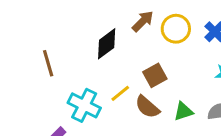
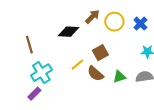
black diamond: (107, 44) -> (68, 32), turned 40
cyan cross: (84, 105) -> (41, 73), moved, turned 30

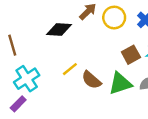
brown square: (100, 53) -> (131, 55), moved
green triangle: (119, 77) -> (120, 83), size x1.5

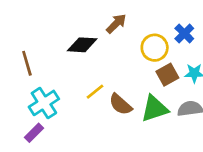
yellow circle: (114, 18) -> (155, 48), moved

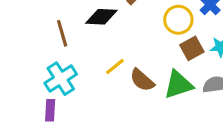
brown line: (27, 63) -> (62, 33), moved
purple rectangle: (34, 133) -> (50, 110), turned -42

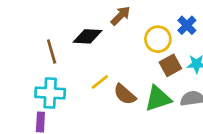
cyan cross: (61, 79) -> (50, 93), turned 36

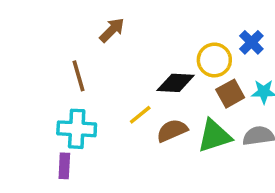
brown arrow: (121, 16) -> (112, 30), moved
black diamond: (87, 36) -> (176, 83), moved
brown semicircle: (125, 94) -> (172, 131), turned 115

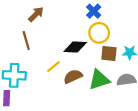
blue cross: (251, 42) -> (94, 11), moved
brown line: (78, 76) -> (26, 40), moved
brown square: (230, 94) -> (109, 54), turned 35

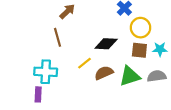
yellow circle: (99, 33) -> (141, 28), moved

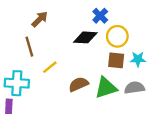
black diamond: (106, 44) -> (85, 37), moved
yellow line: (84, 63) -> (50, 67), moved

